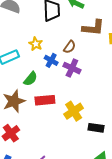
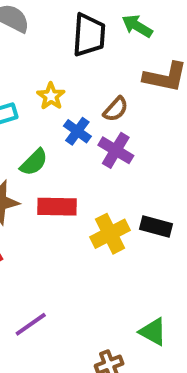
black rectangle: (96, 128) -> (156, 226), moved

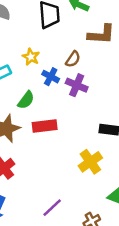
yellow cross: (110, 234) -> (90, 162), moved
purple line: (31, 324) -> (52, 208), moved

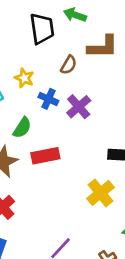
brown semicircle: (73, 59) -> (69, 65), moved
purple cross: (77, 85) -> (79, 107), turned 30

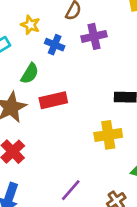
purple cross: (79, 107) -> (94, 36), moved, turned 30
yellow cross: (100, 193) -> (108, 135), turned 32

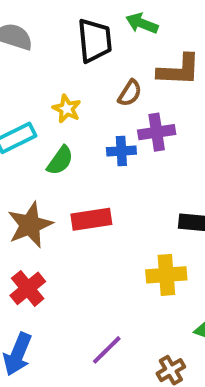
blue cross: (55, 45) -> (121, 151), moved, turned -30
green semicircle: (30, 73) -> (60, 161), moved

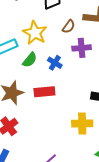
yellow star: (67, 109) -> (35, 33), size x1.6
blue cross: (121, 151) -> (55, 63), moved, turned 32

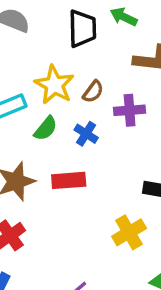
brown semicircle: (69, 27) -> (93, 92), moved
yellow cross: (82, 123) -> (129, 232), turned -30

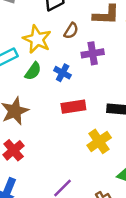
brown semicircle: (93, 92) -> (71, 31), moved
red rectangle: (69, 180) -> (73, 107), moved

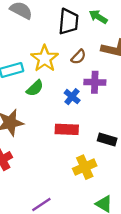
blue cross: (63, 73) -> (72, 97), moved

